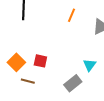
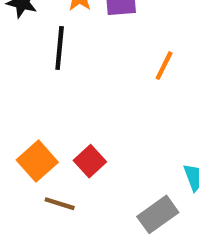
red square: (40, 61) -> (90, 161), turned 32

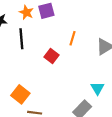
red square: (90, 161) -> (51, 56), moved

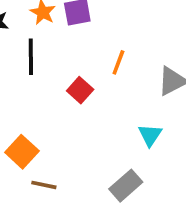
cyan triangle: (97, 88) -> (150, 135), moved

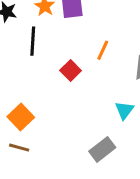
brown line: (44, 185) -> (19, 148), moved

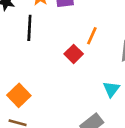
red square: (71, 71) -> (74, 54), moved

